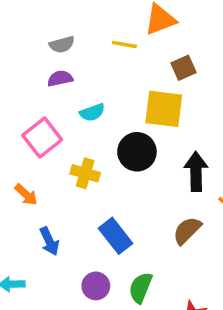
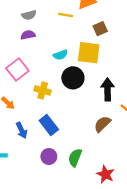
cyan semicircle: (92, 112) -> (60, 55), moved
blue rectangle: (116, 236) -> (49, 125), moved

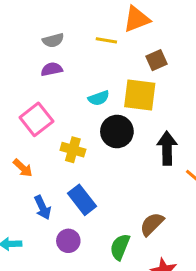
brown semicircle: (102, 124) -> (152, 224), moved
purple circle: (49, 157) -> (68, 241), moved

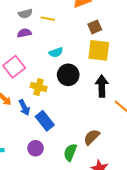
yellow line: (106, 40) -> (48, 19), moved
yellow square: (140, 95) -> (99, 50), moved
blue arrow: (43, 207) -> (24, 107), moved

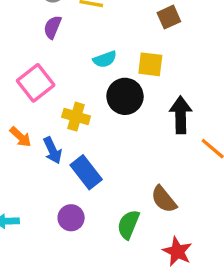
purple semicircle: (24, 33) -> (52, 27), turned -56
yellow square: (99, 50) -> (150, 64), moved, size x0.7
brown semicircle: (92, 137) -> (164, 199), turned -84

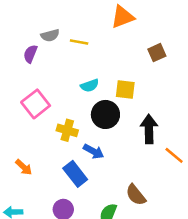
brown square: (169, 17) -> (157, 53), moved
purple semicircle: (52, 27) -> (30, 54), moved
orange arrow: (20, 137) -> (24, 167), moved
blue arrow: (52, 150) -> (94, 151), moved, turned -36

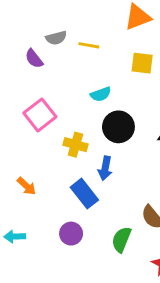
purple semicircle: (30, 54) -> (34, 59), turned -60
yellow square: (125, 89) -> (142, 63), moved
blue arrow: (94, 151) -> (105, 168), turned 72

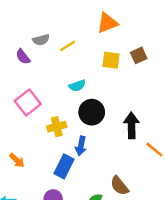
yellow line: (89, 45) -> (68, 46), turned -42
yellow cross: (75, 145) -> (57, 127), turned -30
blue rectangle: (84, 194) -> (64, 166), turned 65

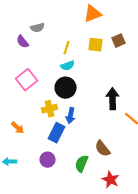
yellow line: (68, 46) -> (67, 48), moved, turned -40
black circle: (92, 112) -> (66, 88), moved
yellow cross: (57, 127) -> (50, 109), moved

